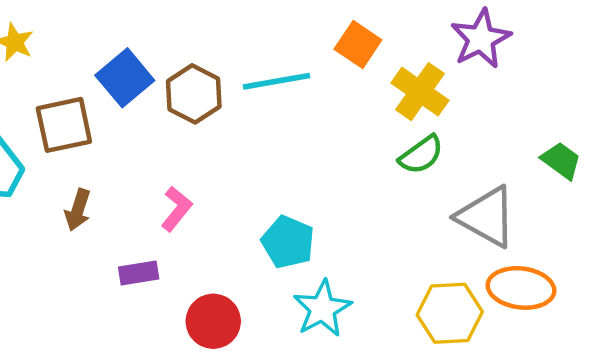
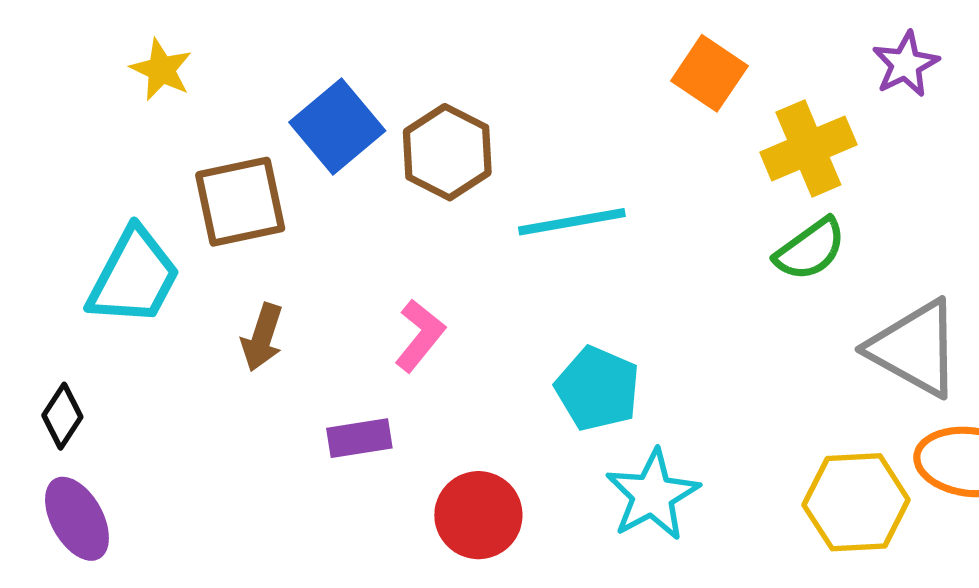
purple star: (481, 39) -> (906, 64), size x0.7
cyan line: (276, 81) -> (572, 222), moved
yellow cross: (420, 92) -> (808, 148), turned 32

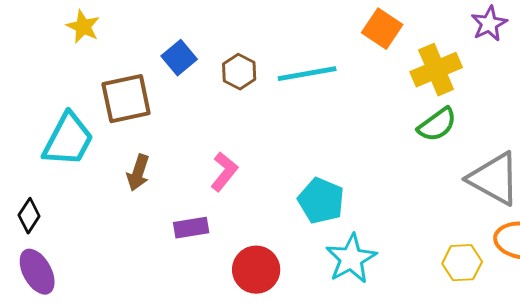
blue square: (337, 126) -> (179, 58), size x0.7
brown hexagon: (447, 152) -> (239, 72), size x0.7
cyan line: (572, 222) -> (307, 74), moved
yellow hexagon: (856, 502) -> (462, 263), size x0.7

